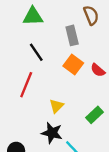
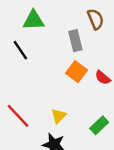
black line: (36, 52) -> (20, 50), moved
red line: (26, 85) -> (18, 116), moved, turned -65

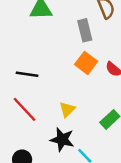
black line: (20, 50) -> (27, 74), moved, turned -48

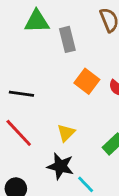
gray rectangle: (85, 30) -> (67, 39), moved

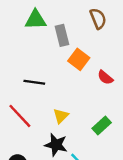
orange square: (87, 81) -> (79, 59), moved
black line: (21, 94) -> (34, 82), moved

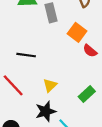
orange square: (79, 59) -> (77, 32), moved
black star: (56, 145) -> (46, 111), turned -30

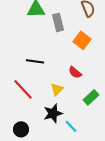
red semicircle: (90, 51) -> (75, 72), moved

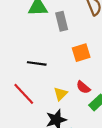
orange square: (82, 40) -> (81, 53), moved, turned 36
red semicircle: (75, 72) -> (83, 87), moved

